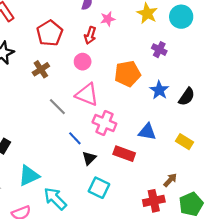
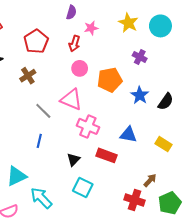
pink circle: (83, 62) -> (80, 68), moved
blue line: (75, 138) -> (39, 141), moved, turned 56
red cross: (154, 201) -> (135, 200), turned 30

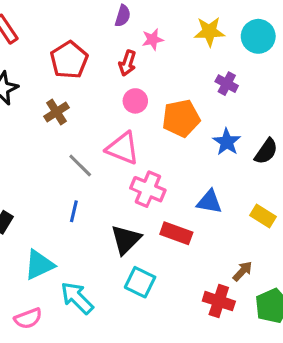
yellow star: (128, 23) -> (209, 32), turned -30
black triangle: (73, 160) -> (126, 240), size x1.5

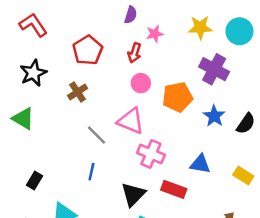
purple cross: (227, 84) -> (214, 69), size x1.6

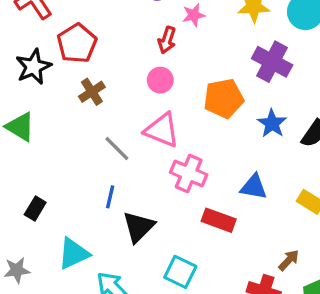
red pentagon: (88, 50) -> (77, 43), moved
pink circle: (141, 83) -> (160, 80), moved
black triangle: (133, 194) -> (139, 227), moved

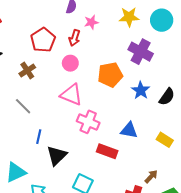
red pentagon: (77, 43) -> (43, 40), moved
gray line: (117, 148) -> (23, 106), moved

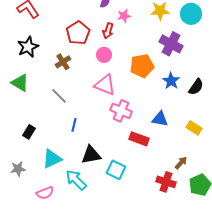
black triangle: (57, 156) -> (91, 155), moved, turned 35

